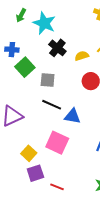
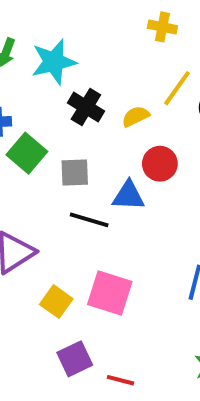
cyan star: (44, 23) -> (54, 62), turned -30
blue triangle: (72, 116) -> (128, 196), moved
yellow square: (29, 153) -> (56, 302), moved

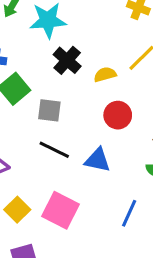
blue triangle: (128, 196) -> (98, 160), moved

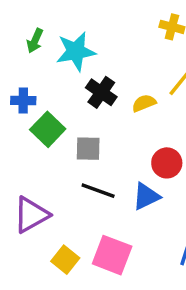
red circle: (118, 115) -> (167, 163), moved
blue triangle: (98, 160) -> (146, 196), turned -32

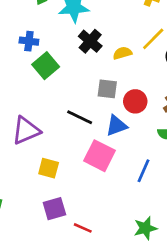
gray square: (88, 149) -> (107, 89), moved
pink square: (112, 255) -> (100, 156), moved
yellow square: (65, 260) -> (49, 168), turned -30

